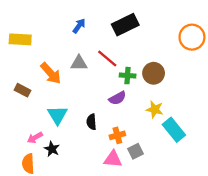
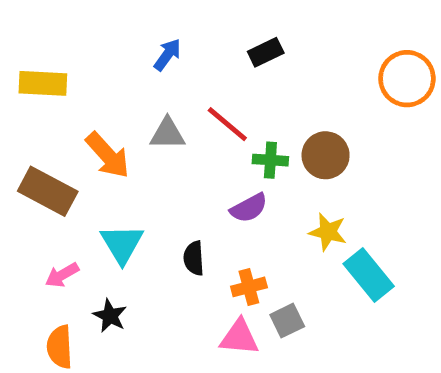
black rectangle: (125, 25) -> (266, 52), size x0.6
brown rectangle: (22, 90) -> (48, 191), size x1.6
pink arrow: (35, 138) -> (62, 275), moved

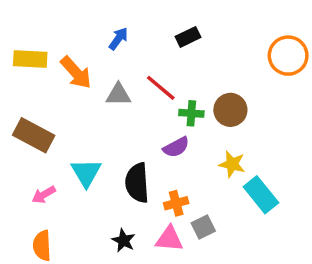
orange arrow: (108, 155) -> (76, 73), moved
black semicircle: (194, 258) -> (137, 183), size x1.6
black star: (110, 316) -> (124, 241), moved

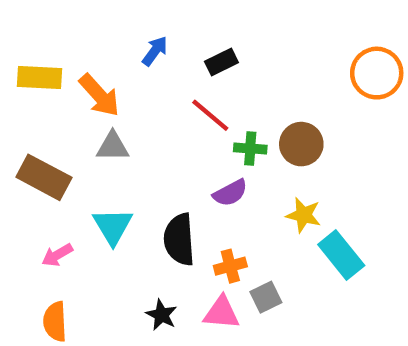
black rectangle: (188, 37) -> (221, 62), moved
gray triangle: (118, 95) -> (113, 146), moved

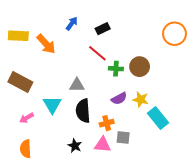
gray triangle: (113, 146) -> (77, 85), moved
purple semicircle: (230, 193) -> (119, 98), moved
gray square: (266, 297) -> (123, 137), turned 32

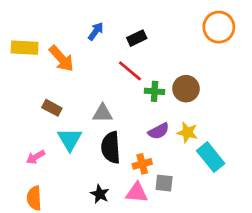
orange circle: (174, 34) -> (219, 27), moved
brown rectangle: (20, 82) -> (52, 108), moved, size x0.6

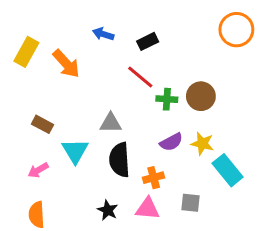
blue arrow: (96, 31) -> (103, 34), turned -108
yellow rectangle: (25, 48) -> (26, 52), turned -64
brown rectangle: (52, 108) -> (43, 124), moved
gray square: (164, 183) -> (191, 203), moved

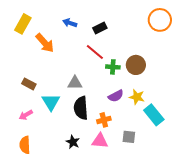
yellow rectangle: (26, 52) -> (23, 24), moved

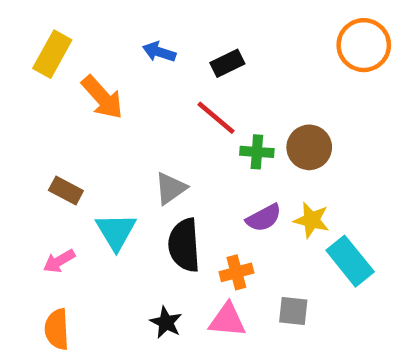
gray triangle: (75, 83) -> (171, 188), turned -35

